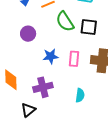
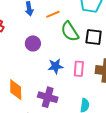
purple cross: (43, 87) -> (48, 97), turned 30

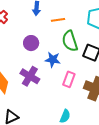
blue star: (55, 66) -> (53, 60), moved
purple cross: (48, 97) -> (30, 76), moved

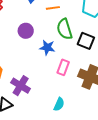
purple cross: (30, 76) -> (21, 86), moved

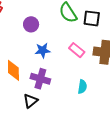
blue star: (47, 48) -> (43, 50), moved
pink rectangle: (63, 67) -> (77, 50), turned -56

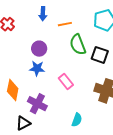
blue star: (43, 50) -> (37, 68), moved
pink rectangle: (77, 50) -> (66, 82), moved

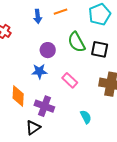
orange line: (65, 24) -> (61, 12), moved
purple circle: (39, 49) -> (48, 50), moved
cyan semicircle: (77, 120) -> (86, 117), turned -40

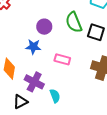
pink rectangle: (70, 80) -> (62, 59), turned -35
cyan semicircle: (86, 117) -> (55, 96), moved

